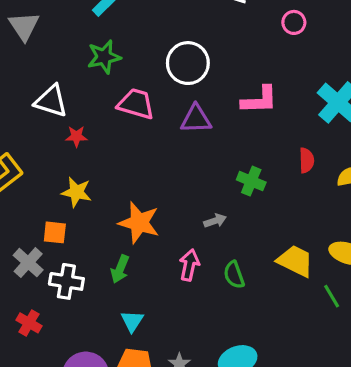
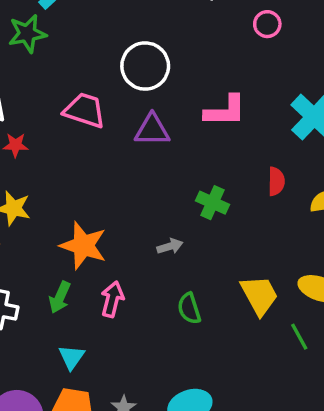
green star: (104, 57) -> (27, 34), moved
yellow trapezoid: (295, 261) -> (259, 295), turned 33
pink arrow: (189, 265) -> (112, 299), moved

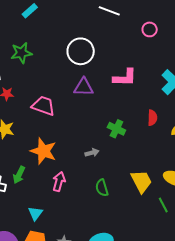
green star: (27, 34) -> (21, 53), moved
pink trapezoid: (85, 110) -> (43, 106), moved
green arrow: (60, 297) -> (19, 175), moved

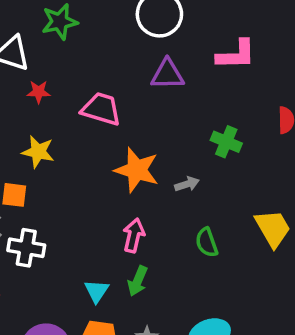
orange star: (43, 151) -> (137, 170), moved
green arrow: (19, 175) -> (138, 281), moved

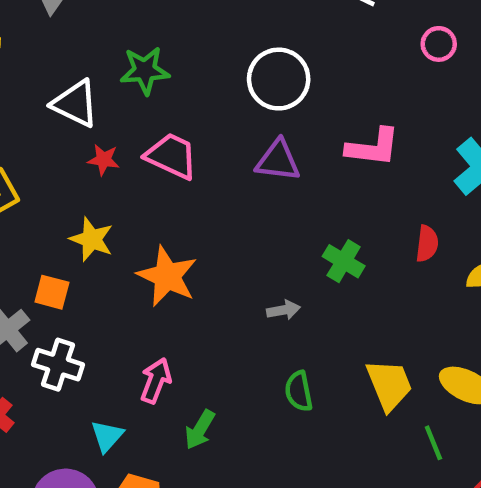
pink trapezoid: (101, 109) -> (171, 156), moved
orange star: (137, 170) -> (167, 276), moved
pink arrow: (134, 235) -> (156, 381), moved
cyan triangle: (97, 291) -> (107, 436), moved

